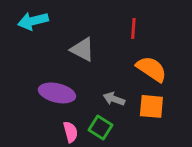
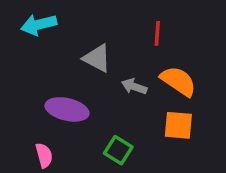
gray arrow: (114, 99) -> (134, 86), moved
pink semicircle: (70, 132) -> (44, 155), moved

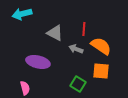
red line: (157, 33) -> (84, 29), moved
green square: (118, 150) -> (78, 84), moved

